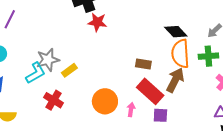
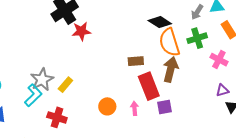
red rectangle: (150, 91) -> (149, 86), turned 40
orange circle: (105, 101) -> (107, 106), size x0.7

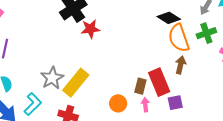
brown rectangle: (136, 61) -> (140, 86), moved, turned -70
brown arrow: (171, 69) -> (180, 65), size x0.7
yellow rectangle: (65, 85) -> (76, 83), size x1.8
cyan L-shape: (33, 95) -> (33, 104), moved

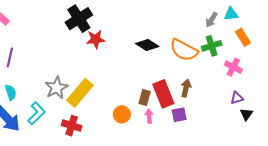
black diamond: (169, 18) -> (147, 45), moved
orange semicircle: (179, 38) -> (184, 50), turned -44
brown arrow: (180, 65) -> (186, 88), moved

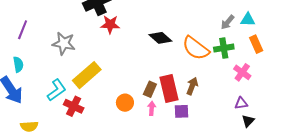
gray star: (56, 88) -> (64, 43), moved, turned 30
cyan L-shape: (37, 113) -> (57, 90), moved

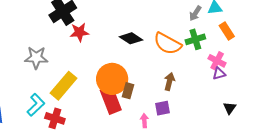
red rectangle: (169, 89) -> (111, 100), moved
orange circle: (125, 103) -> (112, 79), moved, size x1.8
purple triangle: (241, 103) -> (219, 74), moved
pink arrow: (152, 108) -> (144, 121), moved

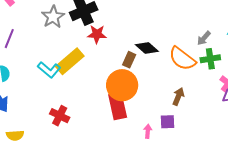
gray arrow: (195, 13) -> (204, 38), moved
gray star: (36, 58) -> (53, 17), moved, turned 30
yellow rectangle: (63, 86) -> (70, 61), moved
brown rectangle: (128, 91) -> (129, 60), moved
cyan L-shape: (36, 105) -> (49, 70), moved, turned 75

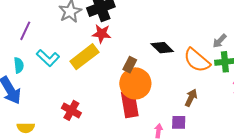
red star: (97, 34) -> (102, 34), moved
brown rectangle: (129, 60) -> (130, 65), moved
cyan L-shape: (49, 70) -> (48, 58), moved

